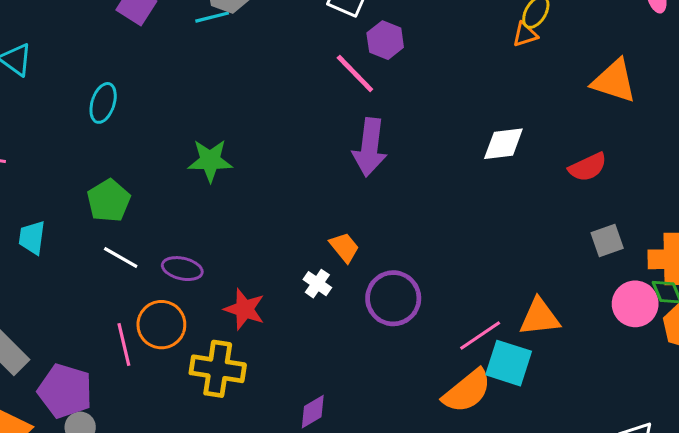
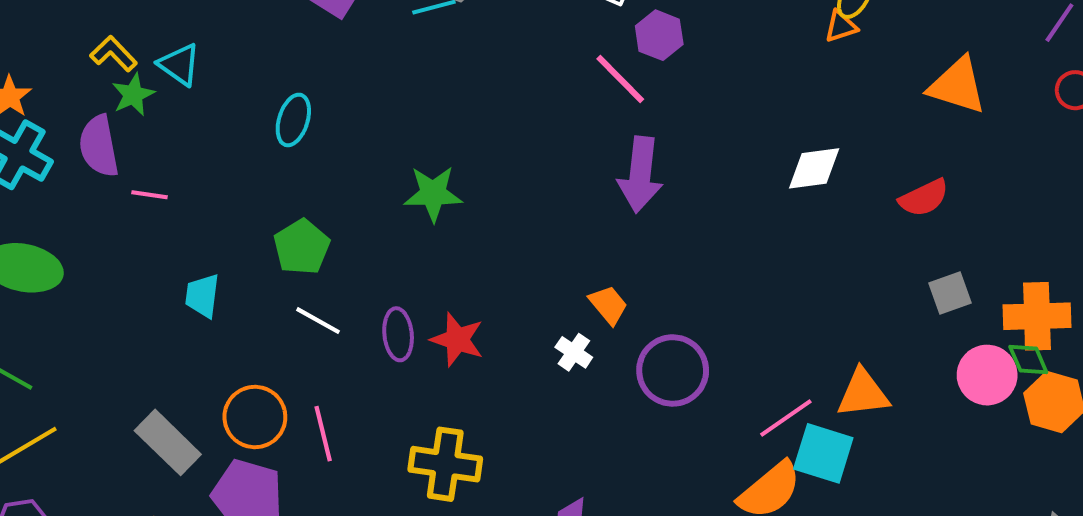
purple ellipse: (182, 269) -> (398, 334), turned 72
red star: (244, 309) -> (457, 340), moved
orange circle: (161, 325) -> (255, 417), moved

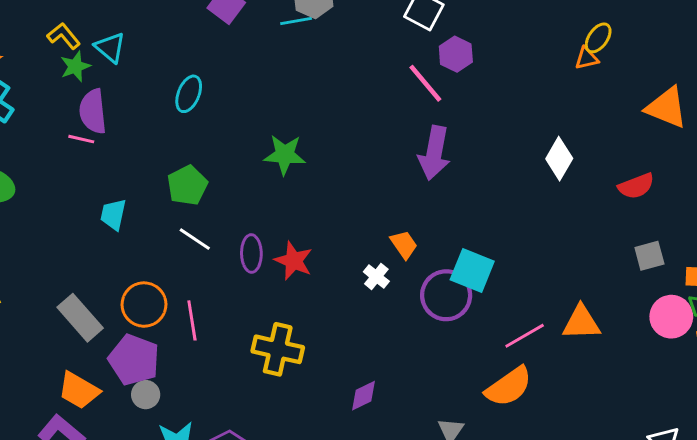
purple semicircle: (99, 146) -> (93, 111), moved
white diamond: (814, 168) -> (559, 159), turned -57
cyan square: (823, 453) -> (472, 271), moved

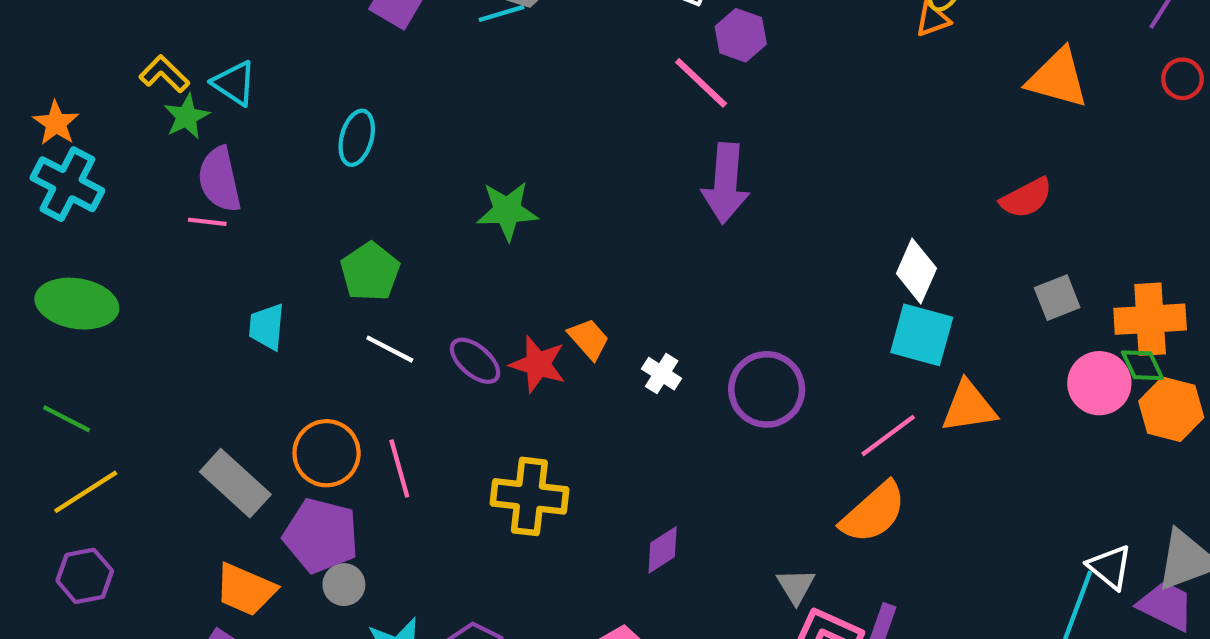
white diamond: (559, 159) -> (916, 271), moved
orange trapezoid: (404, 245) -> (589, 339), moved
purple ellipse: (251, 253) -> (475, 361), turned -42
cyan square: (472, 271) -> (922, 335), moved

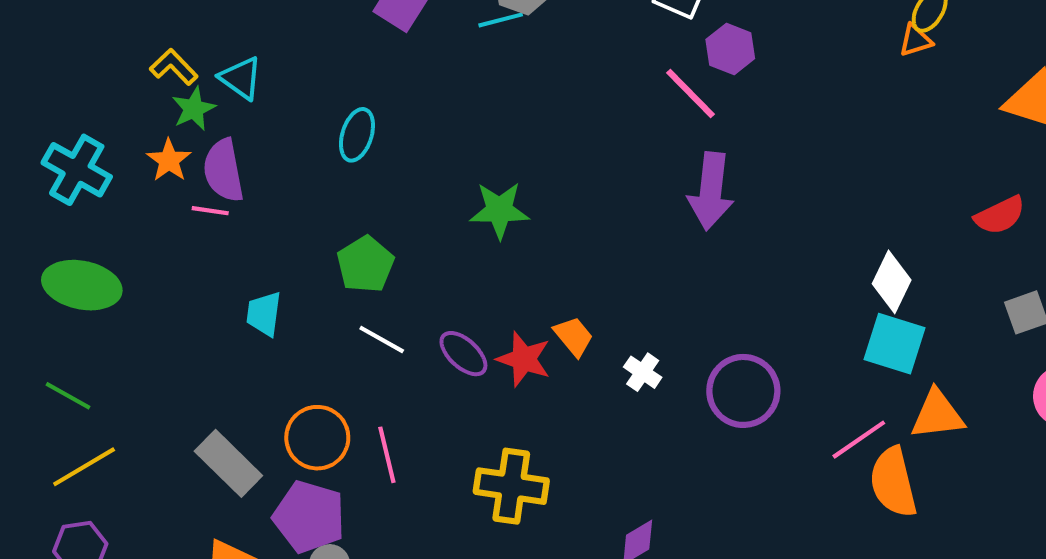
orange star: (56, 123) -> (169, 160), moved
orange semicircle: (873, 513) -> (893, 482), moved, turned 116

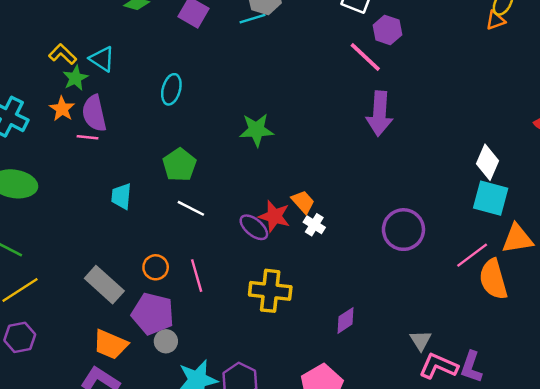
purple ellipse: (463, 354) -> (254, 227), moved
white cross: (643, 372) -> (314, 225), moved
orange circle: (317, 438) -> (156, 267), size x0.7

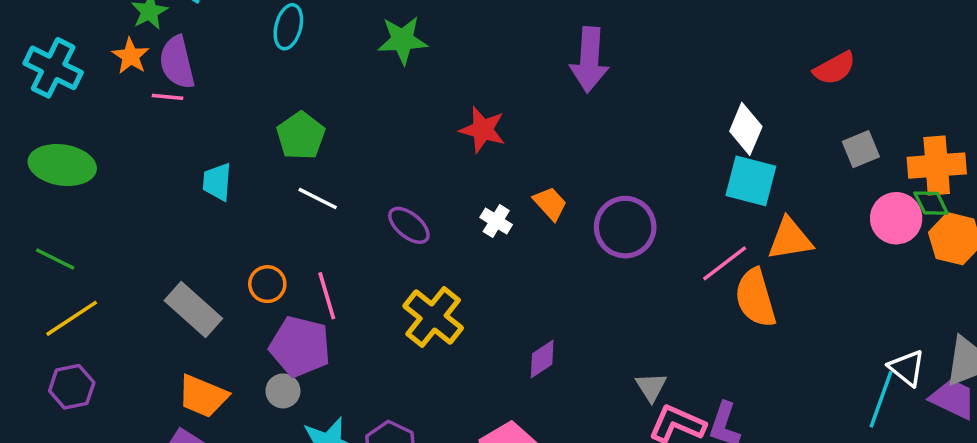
green star: (256, 130) -> (402, 40), moved
orange trapezoid: (303, 202) -> (550, 203), moved
red star: (274, 216) -> (483, 130), moved
yellow cross: (270, 291) -> (433, 317), turned 33
purple pentagon: (153, 314) -> (300, 347), moved

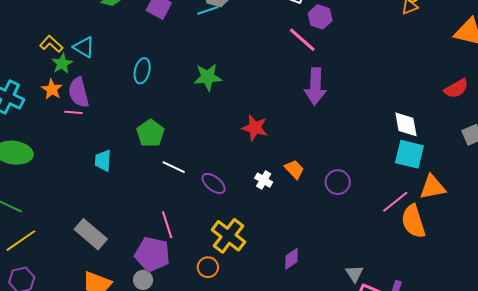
white diamond: (746, 129) -> (406, 124), turned -32
white line: (318, 199) -> (174, 167), moved
purple circle: (625, 227) -> (338, 182), size x0.7
orange circle: (267, 284) -> (208, 267), moved

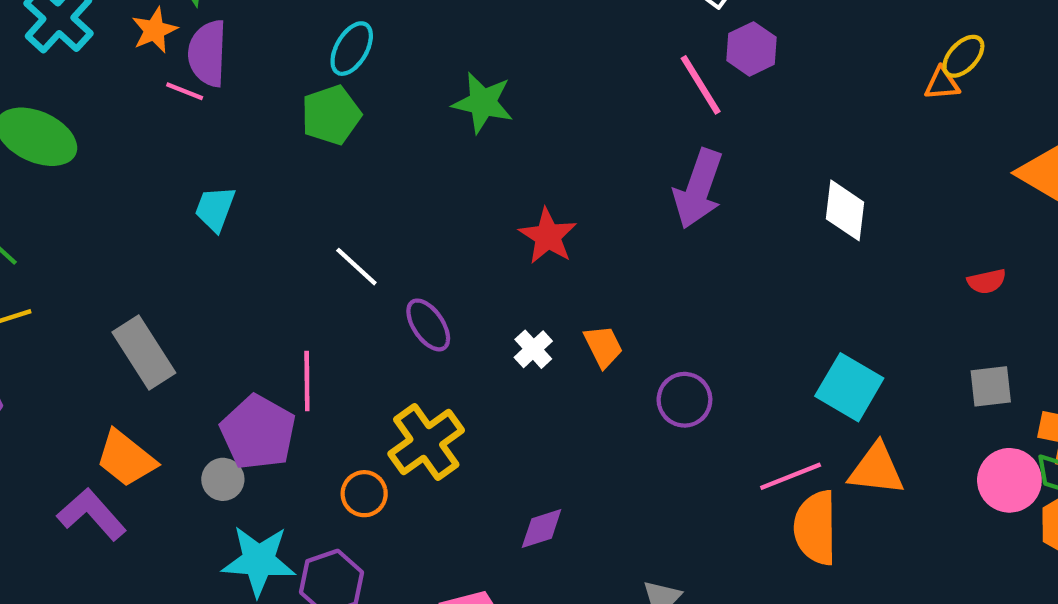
red semicircle: (456, 89) -> (987, 281), size x0.7
white diamond: (406, 124) -> (845, 210), moved
green pentagon: (150, 133) -> (331, 115), moved

